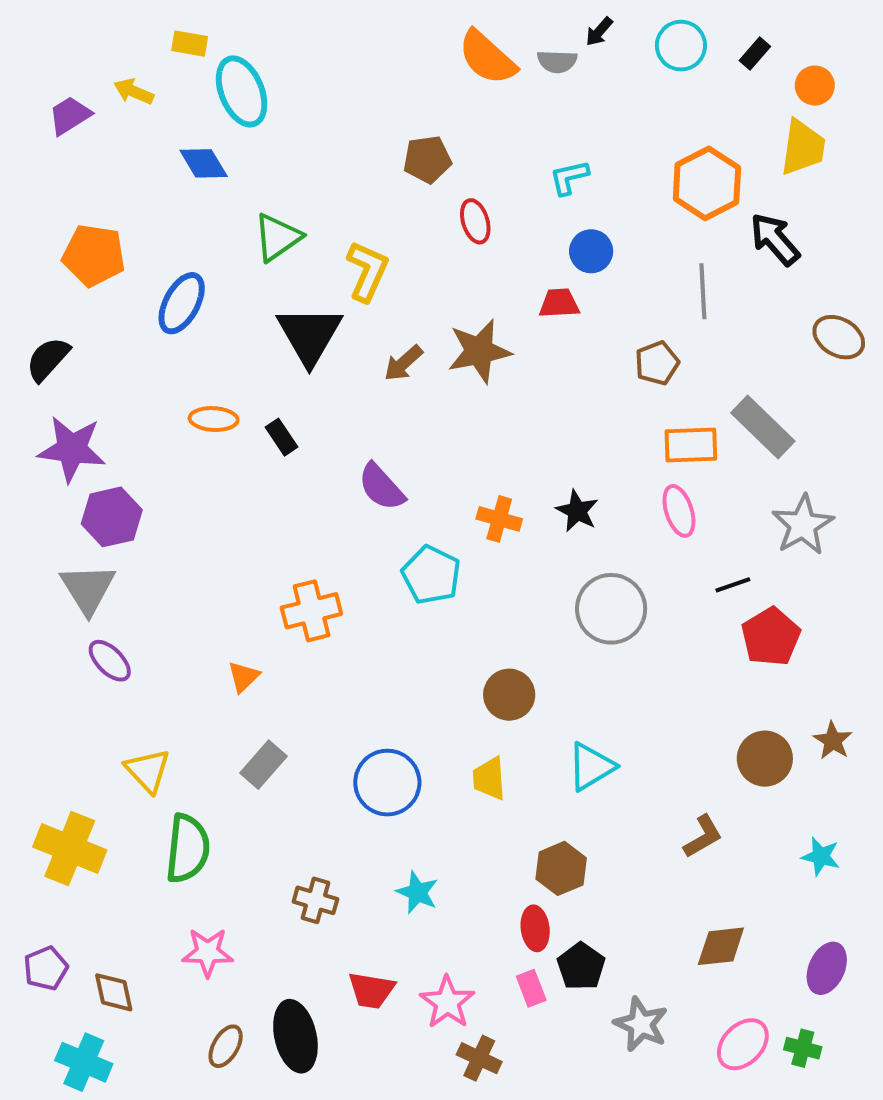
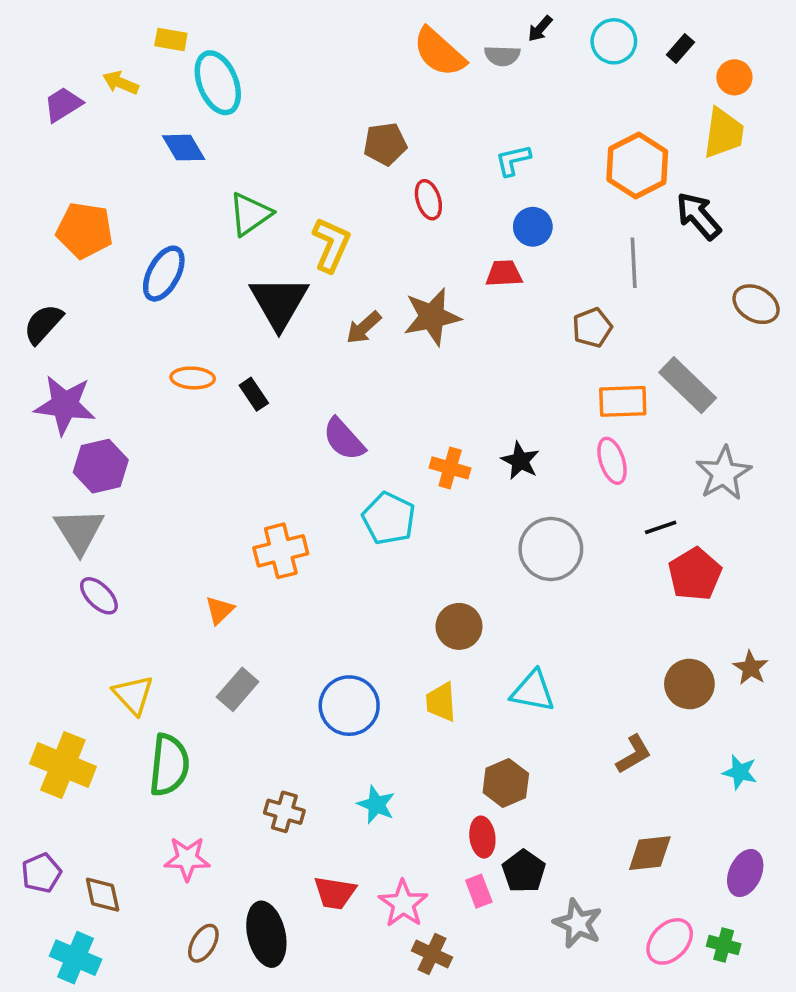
cyan triangle: (591, 767) -> (533, 691), turned 42

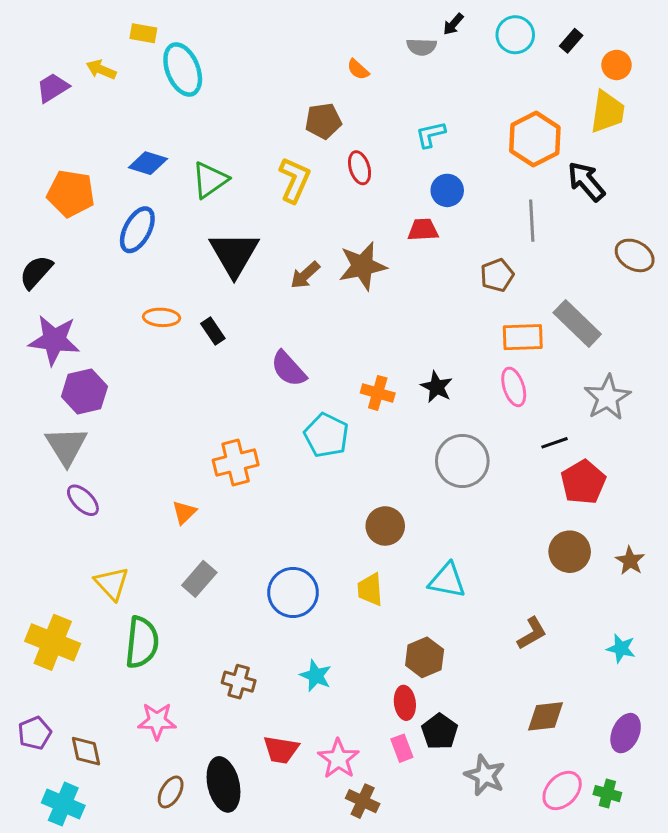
orange semicircle: (439, 52) -> (358, 70), moved, size x0.5
blue diamond: (184, 148) -> (148, 163), moved, turned -42
yellow L-shape: (331, 245) -> (295, 180), moved
brown circle: (689, 684) -> (570, 552), moved

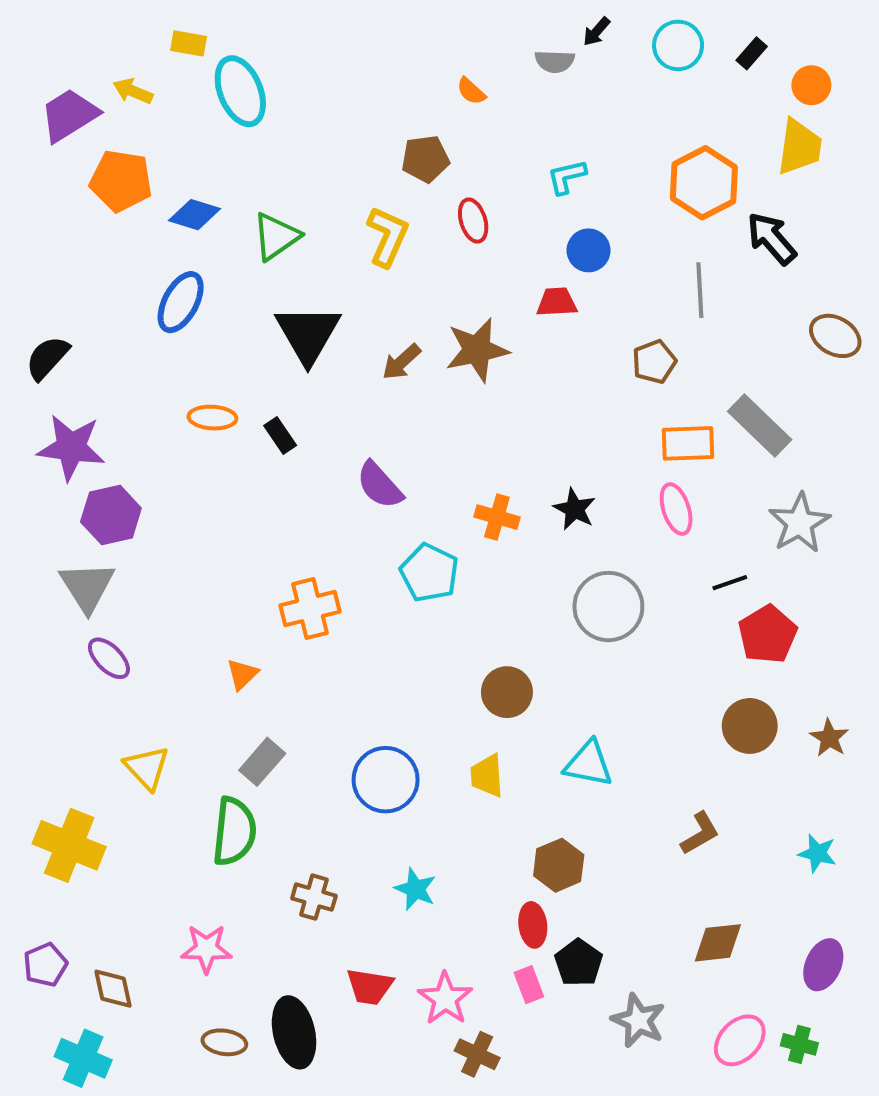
purple trapezoid: (53, 88) -> (69, 115), size x1.4
orange pentagon: (71, 193) -> (121, 181), moved
green semicircle: (142, 642) -> (234, 831), moved
brown ellipse: (171, 792) -> (224, 1042), turned 68

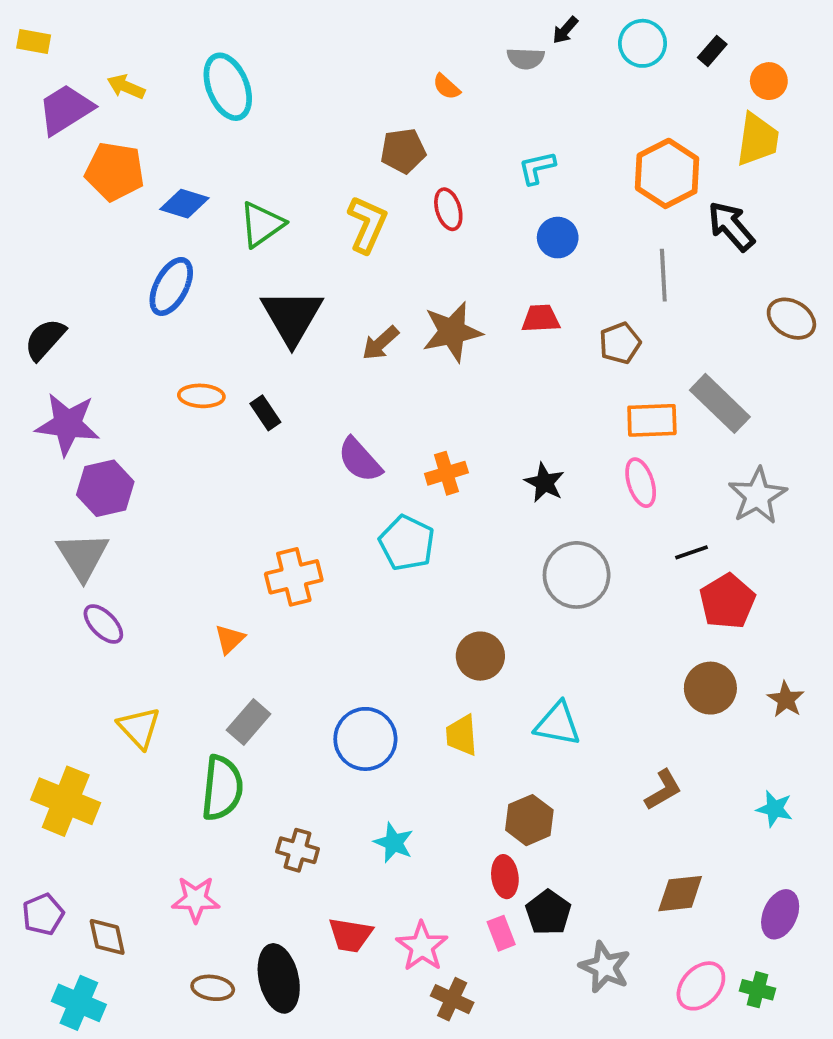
yellow rectangle: (189, 43) -> (34, 41), moved
red trapezoid: (557, 302) -> (541, 319), moved
orange cross: (497, 517) -> (446, 473), moved, turned -33

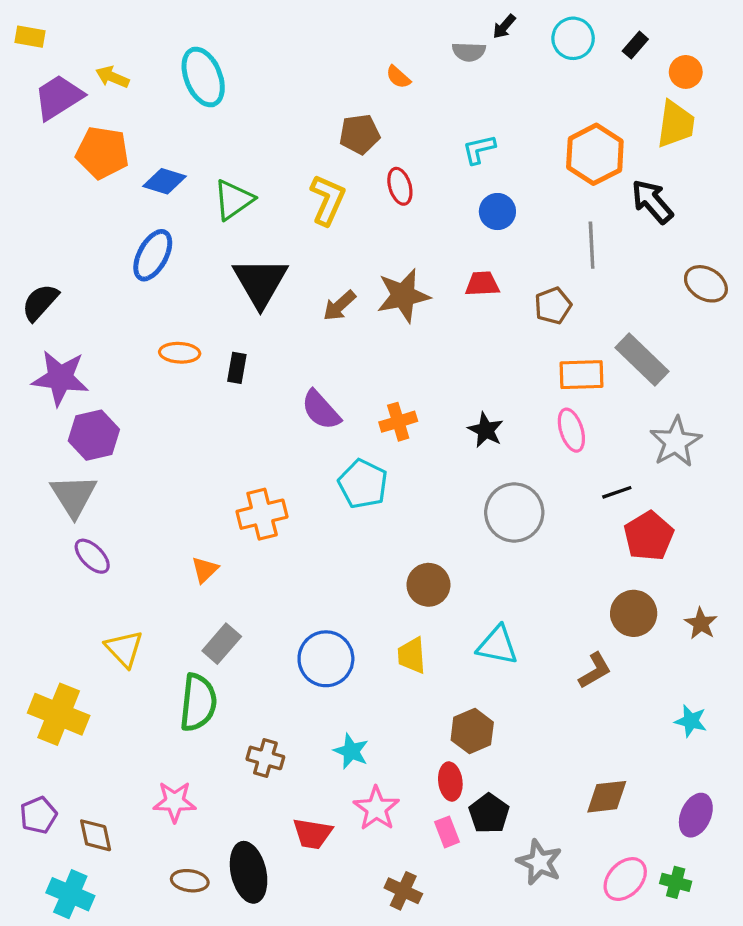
black rectangle: (265, 413) -> (237, 368), turned 44
brown L-shape: (663, 790) -> (595, 671), moved
pink star: (422, 946) -> (376, 808), moved

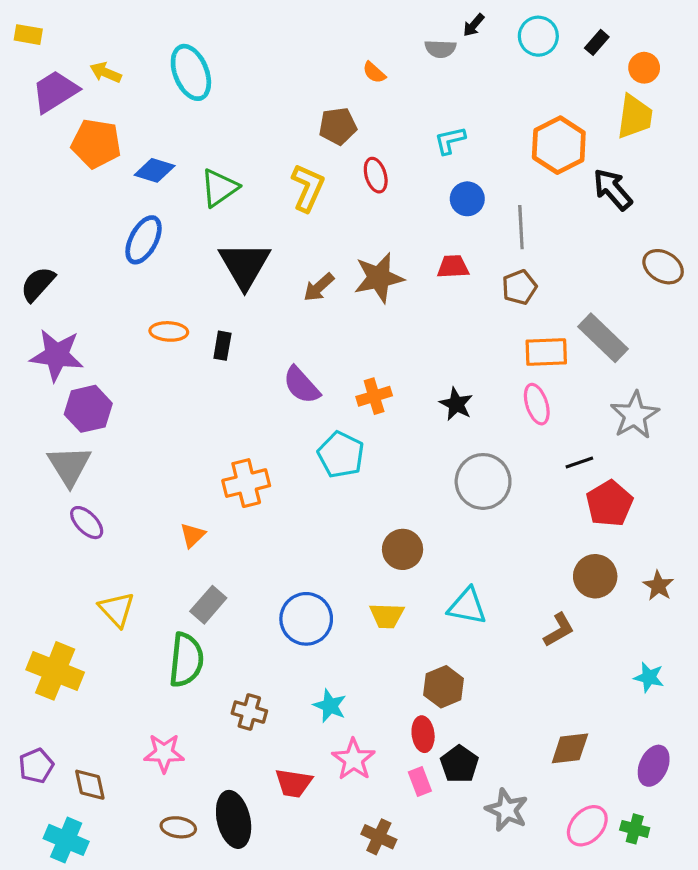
gray line: (592, 245) -> (521, 227), moved
yellow trapezoid: (412, 655) -> (387, 616), turned -84

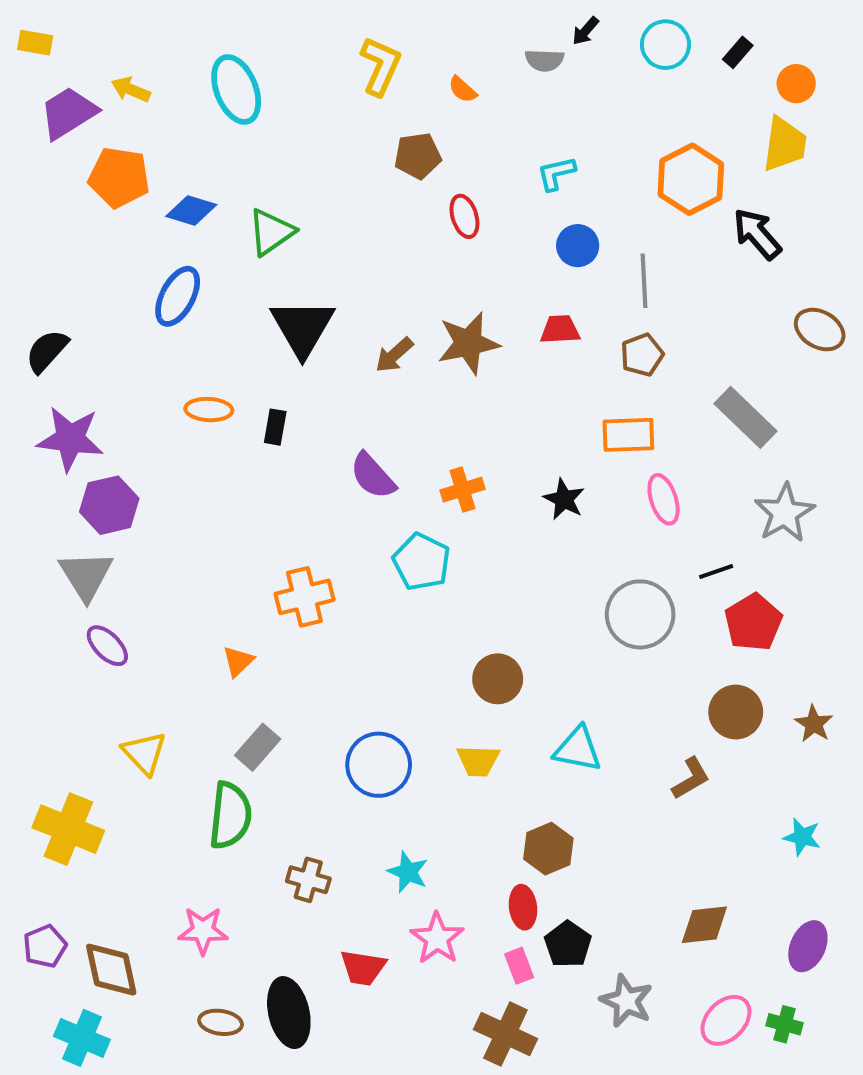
yellow L-shape: (308, 188) -> (381, 66), moved
orange rectangle: (546, 352) -> (628, 435), moved
gray circle: (483, 481) -> (640, 614), moved
brown diamond: (90, 785) -> (111, 970), size x1.4
brown cross: (379, 837) -> (505, 1034), moved, size x1.4

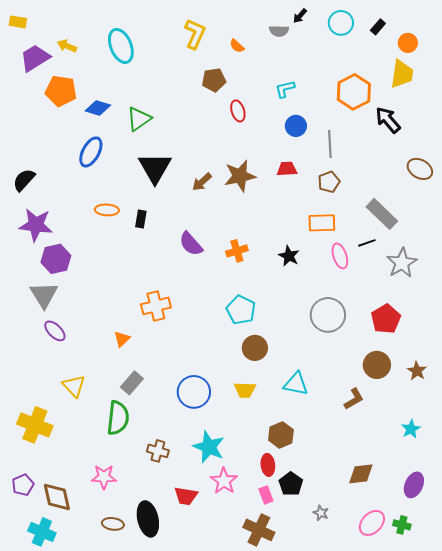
cyan pentagon: (422, 562) -> (241, 310), moved
black line: (716, 572) -> (367, 243), moved
cyan star: (802, 837) -> (411, 429), turned 30
cyan star: (408, 872) -> (209, 447), size x1.5
gray star: (626, 1001) -> (321, 513), size x0.6

